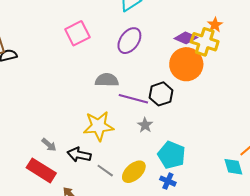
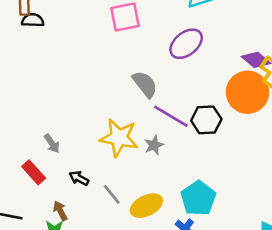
gray semicircle: (107, 80) -> (145, 84), turned 35
gray star: (145, 125) -> (154, 145), moved
black arrow: (79, 155) -> (79, 178), moved, size x0.7
red rectangle: (41, 170) -> (34, 172), size x0.7

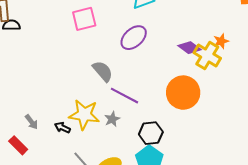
orange circle: (247, 92) -> (183, 93), moved
black hexagon: (206, 120) -> (151, 133), moved
black arrow: (79, 178) -> (62, 128), moved

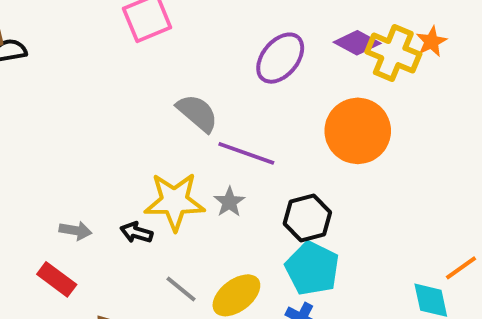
purple ellipse: (134, 38) -> (280, 58), moved
orange star: (221, 41) -> (431, 42), moved
gray arrow: (31, 122) -> (75, 231), turned -35

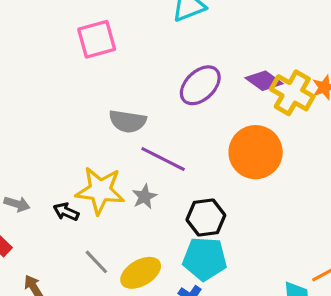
gray semicircle: (197, 113) -> (128, 121), turned 141
cyan pentagon: (312, 268) -> (205, 259), turned -30

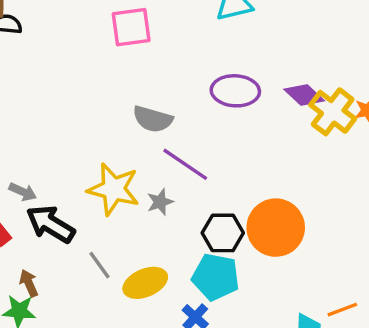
purple ellipse: (200, 85) -> (235, 91), turned 39
orange circle: (256, 152) -> (276, 228), moved
black arrow: (66, 212) -> (51, 224), moved, size x1.8

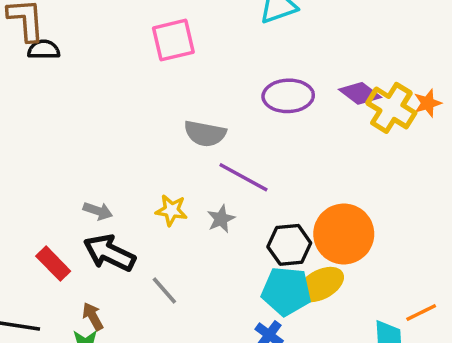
yellow star: (114, 189) -> (171, 210), size x0.6
gray arrow: (23, 192) -> (98, 211), moved
yellow ellipse: (145, 283) -> (321, 284), moved

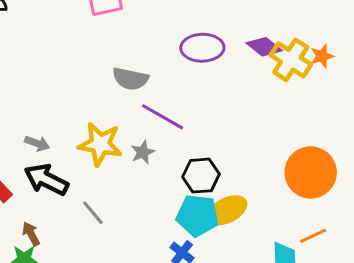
yellow star: (171, 210) -> (100, 144), size x1.6
orange circle: (344, 234) -> (311, 172), moved

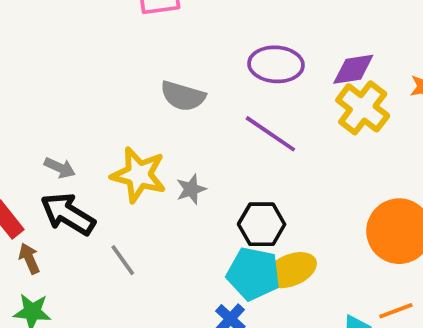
purple diamond: (264, 47) -> (353, 69), turned -52
yellow cross: (291, 60) -> (363, 108), moved
purple line: (163, 117) -> (270, 134), moved
brown arrow: (31, 234) -> (29, 258), moved

